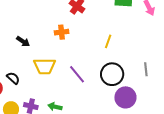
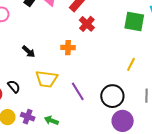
yellow line: (108, 41) -> (131, 64), moved

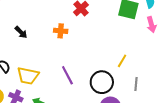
yellow line: (131, 64) -> (122, 61), moved
yellow trapezoid: (47, 79) -> (28, 76), moved

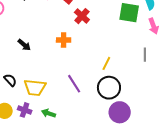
yellow line: (122, 61) -> (106, 63), moved
gray line: (136, 84) -> (145, 55), moved

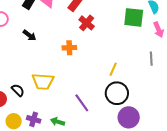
black arrow: (24, 45) -> (29, 35), moved
purple line: (74, 84) -> (82, 103), moved
yellow trapezoid: (35, 88) -> (43, 81), moved

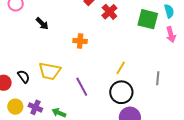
red cross: (87, 23) -> (109, 12), moved
gray line: (151, 59) -> (158, 78), moved
purple line: (82, 103) -> (82, 87), moved

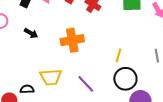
orange cross: (80, 41) -> (72, 40), size x1.6
black semicircle: (24, 76) -> (27, 89), turned -40

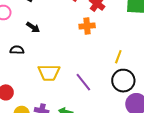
orange cross: (72, 40) -> (87, 26), moved, size x0.7
black semicircle: (27, 89) -> (17, 50), moved

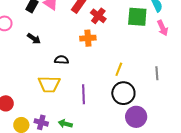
black semicircle: (17, 50) -> (62, 60), moved
purple line: (83, 82) -> (83, 94), turned 36

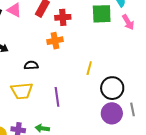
red cross: (98, 16) -> (63, 17), turned -35
gray line: (157, 73) -> (132, 109), moved
black circle: (123, 93) -> (112, 88), moved

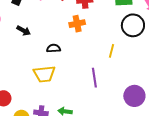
black circle: (112, 88) -> (133, 25), moved
purple line: (57, 97) -> (94, 78), moved

